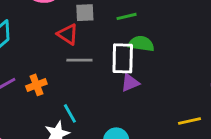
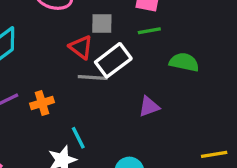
green semicircle: (141, 44) -> (184, 62), moved
white rectangle: (123, 58) -> (113, 60), moved, turned 48

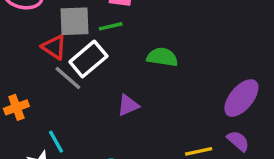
gray square: (102, 23) -> (75, 21), size x1.4
green line: (149, 31) -> (111, 26), moved
gray line: (93, 77) -> (68, 78), turned 40

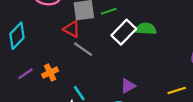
white rectangle: (88, 59) -> (124, 32), moved
purple triangle: (128, 105) -> (128, 86), moved

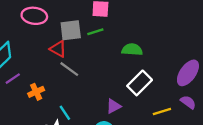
white rectangle: (124, 32) -> (140, 83), moved
purple line: (25, 74) -> (13, 79), moved

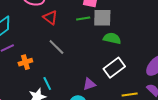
gray square: (71, 30) -> (102, 18), moved
red triangle: (58, 49) -> (50, 18), moved

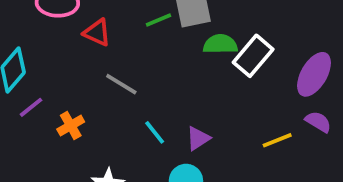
white rectangle: (114, 68) -> (253, 56), moved
cyan line: (47, 83) -> (155, 132), moved

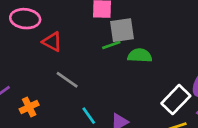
green line: (158, 20) -> (111, 45), moved
white rectangle: (253, 56) -> (176, 100), moved

